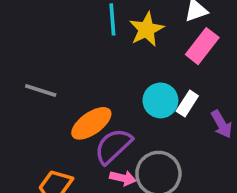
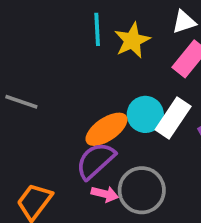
white rectangle: (187, 103) -> (173, 118), size x1.5
orange ellipse: (91, 123) -> (106, 129), moved

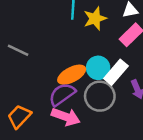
gray circle: (142, 190) -> (100, 96), moved
pink arrow: (105, 194) -> (66, 117), size x1.6

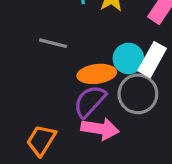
gray line: (18, 50) -> (53, 43), moved
orange ellipse: (72, 75) -> (97, 74), turned 32

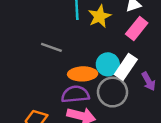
purple semicircle: (90, 101) -> (75, 94), turned 36

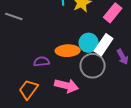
gray line: (51, 47) -> (14, 16), moved
purple semicircle: (75, 94) -> (42, 62), moved, size x0.7

